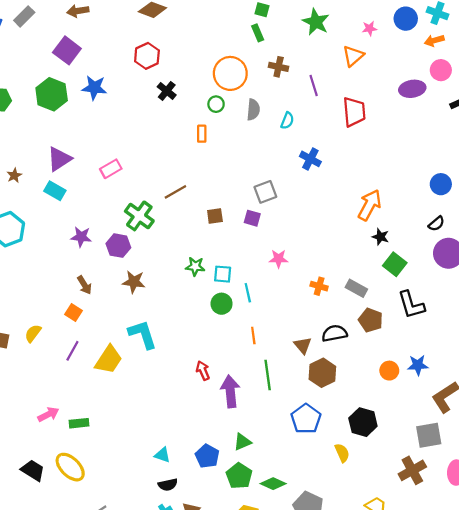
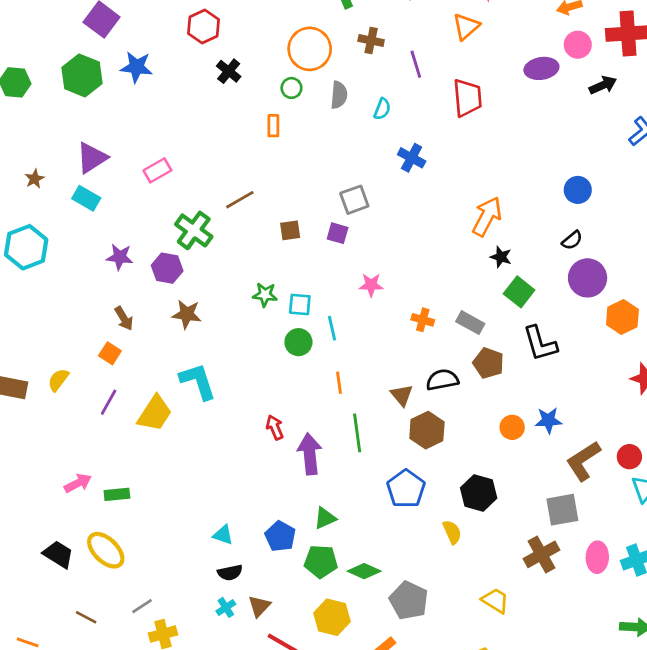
green pentagon: (239, 476) -> (321, 561), turned -30

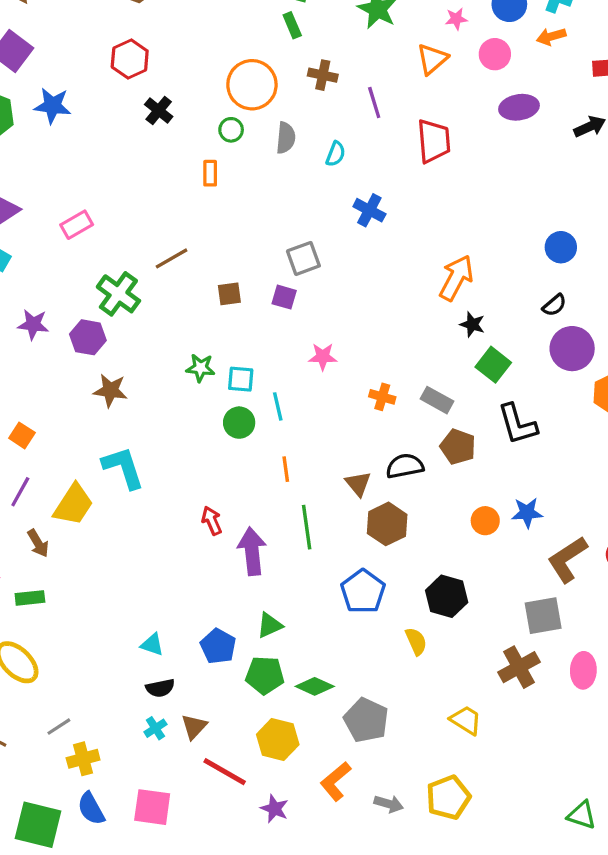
pink circle: (578, 45) -> (495, 54), moved
brown arrow: (124, 318) -> (38, 543), moved

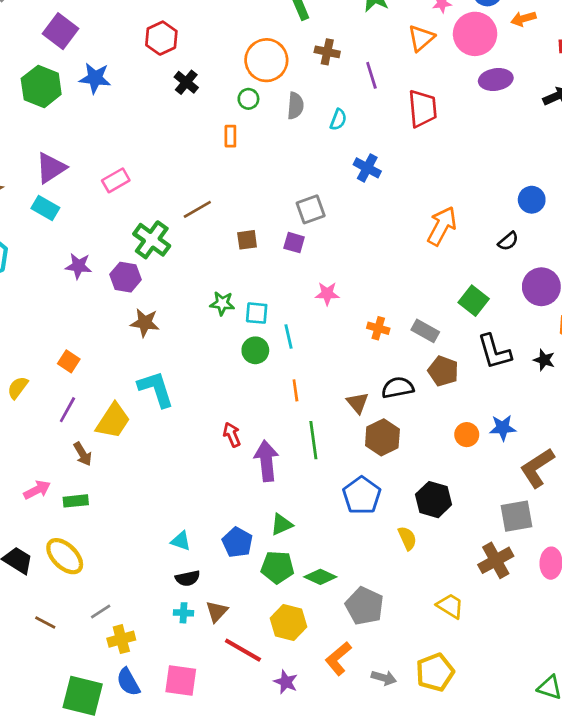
pink circle: (495, 54) -> (475, 34), size x1.6
black semicircle: (554, 305) -> (508, 241), moved
black star: (472, 324) -> (544, 360), moved
cyan cross: (155, 728) -> (183, 613), turned 36

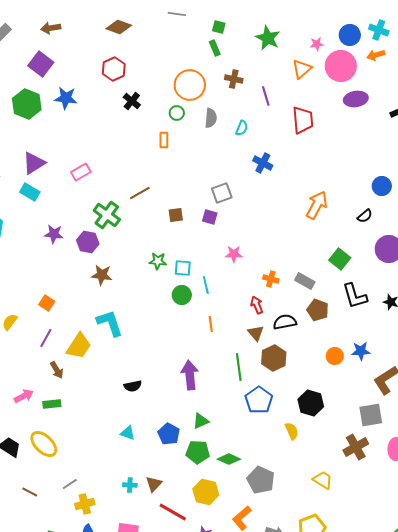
red arrow: (232, 435) -> (257, 305), moved
green line: (313, 440) -> (239, 367), moved
black semicircle: (188, 578) -> (133, 386), moved

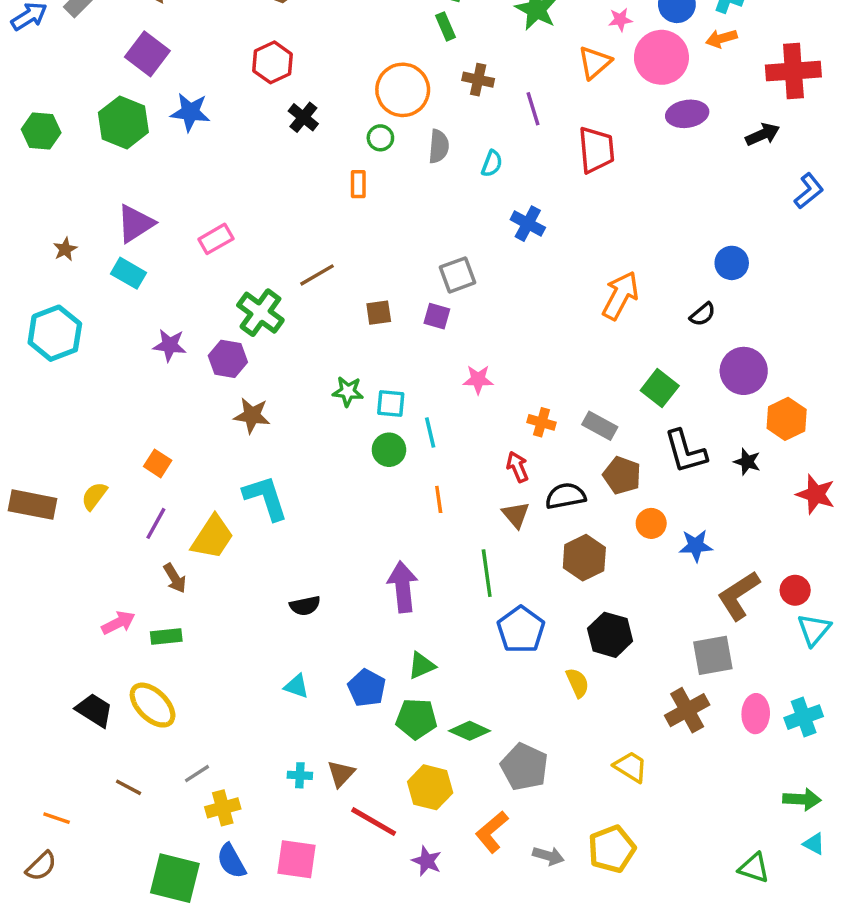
orange circle: (335, 356) -> (651, 523), moved
brown hexagon: (274, 358) -> (584, 558), moved

